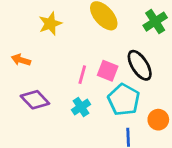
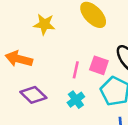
yellow star: (50, 24) -> (44, 24), turned 30
orange arrow: (21, 60) -> (19, 59), size x1.5

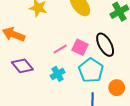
pink line: (76, 70) -> (60, 49), turned 40

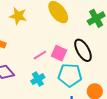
cyan pentagon: (91, 70) -> (70, 75), turned -30

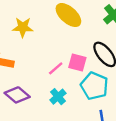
cyan pentagon: (70, 75) -> (94, 86), turned 30

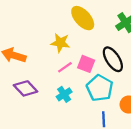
yellow star: (23, 27) -> (60, 43), moved

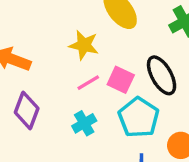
purple diamond: (26, 88) -> (27, 110), turned 60

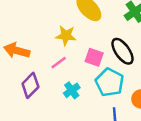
pink line: (88, 83) -> (59, 63), moved
purple diamond: (27, 110) -> (30, 85), turned 30

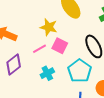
pink square: (94, 57) -> (60, 46), moved

